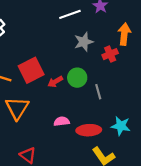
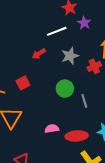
red square: (31, 70) -> (23, 83), size x0.6
red arrow: (55, 82) -> (39, 54), moved

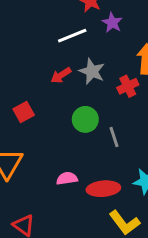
red arrow: (39, 54) -> (61, 75), moved
gray star: (70, 56) -> (92, 71), turned -30

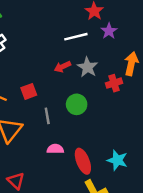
gray line: (114, 137) -> (47, 116), moved
red ellipse: (103, 189) -> (83, 161), turned 65

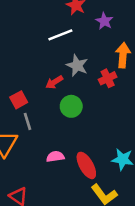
purple star: (109, 31) -> (104, 21), moved
red arrow: (62, 67) -> (54, 82), moved
gray line: (47, 116) -> (27, 121), moved

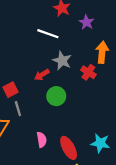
white line: (60, 35) -> (48, 34), turned 40
red cross: (108, 78) -> (88, 72), turned -32
pink semicircle: (55, 157) -> (42, 140), turned 88

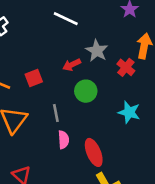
white line: (48, 34) -> (66, 19), moved
gray line: (18, 109) -> (56, 113), moved
cyan star: (100, 143) -> (129, 112), moved

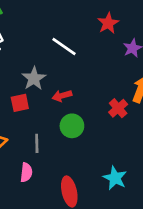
gray star: (97, 51) -> (34, 78), moved
cyan star: (129, 112) -> (115, 178), moved
pink semicircle: (64, 140) -> (26, 172), moved

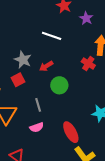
white line: (64, 47) -> (52, 36), moved
pink semicircle: (26, 172) -> (37, 127), turned 80

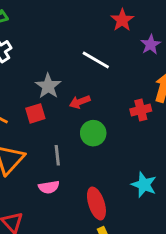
red cross: (88, 64) -> (141, 110), turned 32

